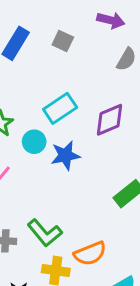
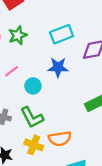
cyan circle: (34, 142) -> (33, 86), moved

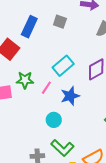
green star: (18, 35) -> (25, 80), turned -30
pink line: (12, 71) -> (46, 88), moved

